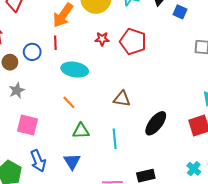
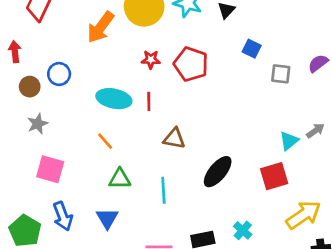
blue square: (180, 12) -> (252, 49), moved
red line: (55, 43) -> (149, 101), moved
cyan cross: (194, 169) -> (243, 230), moved

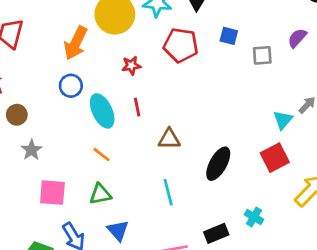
red pentagon: (191, 64) -> (181, 45), moved
blue circle: (59, 74) -> (71, 86), moved
cyan ellipse: (114, 99) -> (102, 111), turned 64
green triangle: (120, 179) -> (100, 194), moved

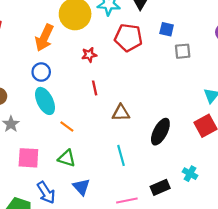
gray square: (262, 55) -> (183, 51), moved
cyan ellipse: (102, 111) -> (45, 101), moved
green triangle: (100, 194) -> (67, 158), turned 30

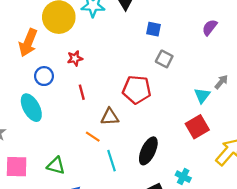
red pentagon: (128, 38) -> (137, 90), moved
gray square: (183, 51) -> (164, 59), moved, turned 35
blue circle: (41, 72) -> (44, 76), moved
orange line: (67, 126) -> (93, 137), moved
black ellipse: (160, 132) -> (148, 151), moved

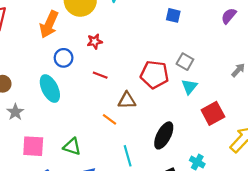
gray square: (164, 59) -> (185, 62), moved
red line: (82, 92) -> (100, 75), turned -56
cyan triangle: (202, 95) -> (189, 87), moved
cyan line: (112, 161) -> (128, 156), moved

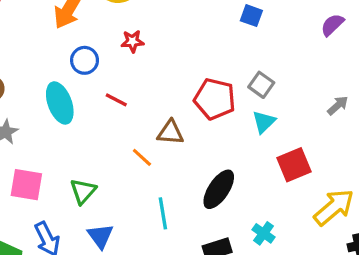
red line: (100, 75) -> (116, 100), moved
green triangle: (72, 147) -> (83, 191), turned 48

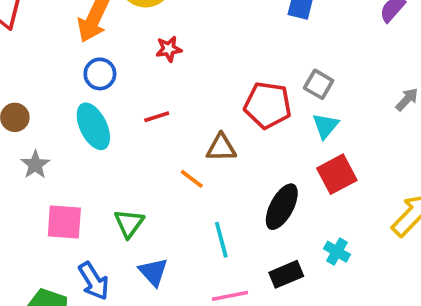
blue circle: (85, 60) -> (100, 74), moved
red line: (116, 100) -> (157, 117), turned -40
red square: (294, 165) -> (337, 174), moved

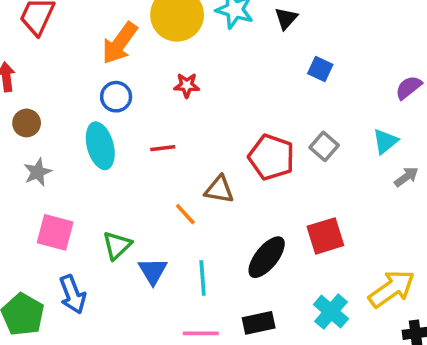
cyan triangle: (325, 126) -> (385, 141), moved
cyan cross: (337, 252) -> (331, 312), moved, size x1.4
blue triangle: (153, 272) -> (153, 271), moved

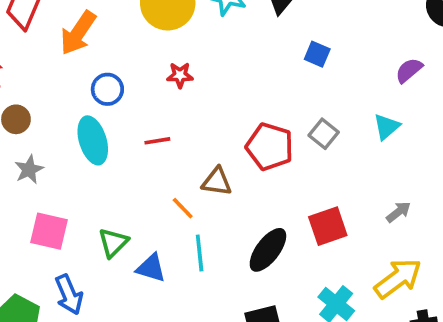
orange arrow: (120, 43) -> (78, 33), moved
gray arrow: (406, 177) -> (398, 212), moved
blue triangle: (153, 271) -> (151, 268), turned -40
cyan line: (203, 278) -> (200, 253), moved

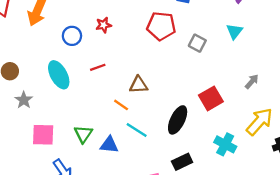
blue circle: (107, 89) -> (72, 36), moved
red pentagon: (270, 147) -> (161, 26), moved
cyan line: (200, 253) -> (137, 130), turned -40

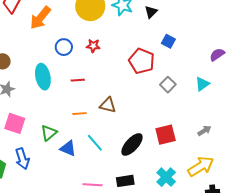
orange line: (121, 105) -> (79, 114), moved, turned -56

